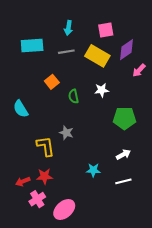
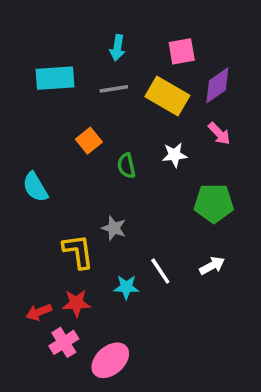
pink arrow: (139, 70) -> (219, 134), moved, turned -88
cyan star: (93, 170) -> (126, 287), moved
white line: (123, 181) -> (160, 271), moved, turned 70

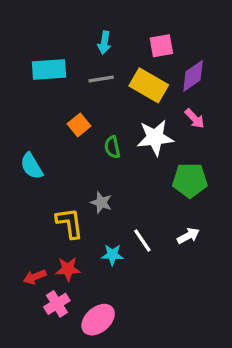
white star: (175, 155) -> (155, 138), size x1.6

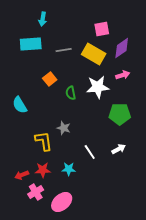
cyan arrow: (104, 43) -> (43, 19), moved
pink arrow: (195, 119) -> (123, 75), turned -64
cyan star: (112, 255) -> (69, 169), moved

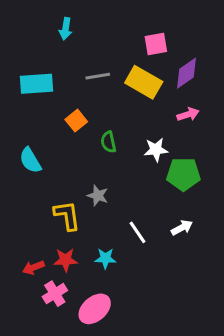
cyan rectangle: (31, 44) -> (36, 84), moved
white star: (98, 87) -> (156, 150), moved, size x0.7

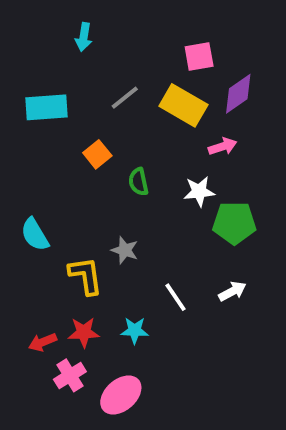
gray line: (98, 76) -> (125, 98), turned -30
pink arrow: (188, 114) -> (223, 147), moved
cyan semicircle: (30, 160) -> (35, 235), moved

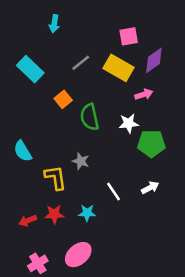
cyan rectangle: (46, 107) -> (30, 69), turned 48
green semicircle: (138, 182) -> (90, 117), size x1.5
pink cross: (70, 375) -> (38, 263), moved

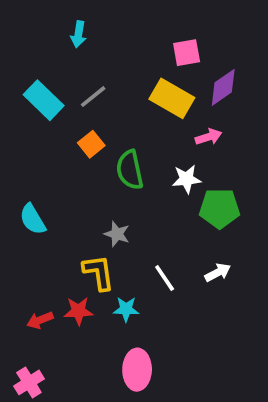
gray line: (81, 63) -> (93, 97), moved
yellow L-shape: (56, 178) -> (99, 272), moved
pink ellipse: (78, 255) -> (137, 370), moved, turned -48
pink cross: (38, 263) -> (29, 382), moved

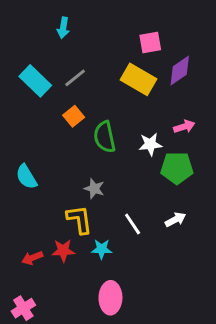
pink arrow: (209, 137) -> (184, 127), moved

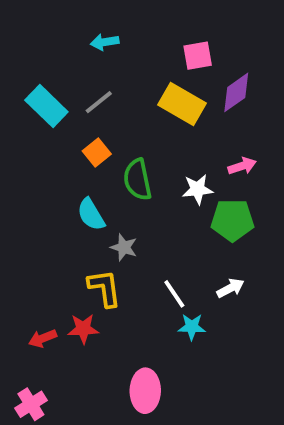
cyan arrow: (63, 28) -> (105, 42), moved, turned 72
cyan semicircle: (26, 177) -> (91, 214), moved
cyan star: (102, 249) -> (192, 327), moved

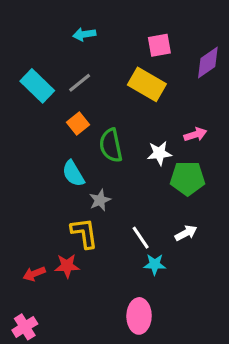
purple diamond: (236, 92) -> (208, 62), moved
gray star: (124, 247) -> (100, 200), turned 30
pink ellipse: (145, 391) -> (139, 316), moved

